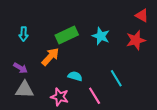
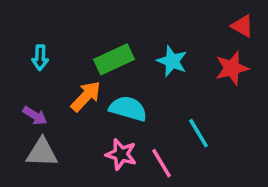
cyan semicircle: (75, 76) -> (128, 109), moved, size x1.5
pink star: (60, 97) -> (121, 154), moved

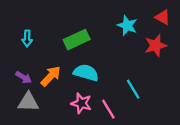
cyan star: (172, 61) -> (127, 25), moved
orange arrow: (86, 96) -> (51, 76), moved

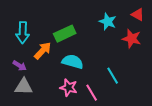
cyan arrow: (27, 38) -> (23, 33), size x1.5
red star: (156, 46) -> (132, 39), turned 30
orange arrow: (51, 76) -> (43, 51), moved

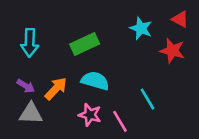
orange arrow: (43, 51) -> (56, 89), moved

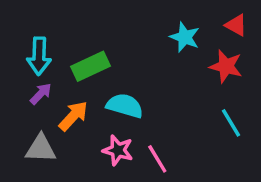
green rectangle: (85, 44) -> (90, 66), moved
purple arrow: (26, 86) -> (41, 94), moved, turned -78
cyan line: (147, 99) -> (231, 123), moved

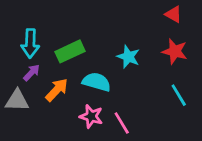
red triangle: (236, 25) -> (173, 14), moved
cyan star: (185, 37) -> (128, 57), moved
gray triangle: (41, 149) -> (17, 100), moved

